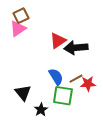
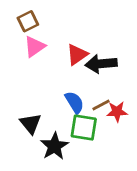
pink triangle: (18, 29) -> (35, 46), moved
black star: (41, 110) -> (54, 146), size x1.5

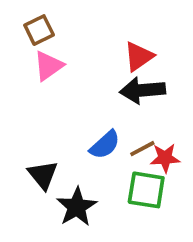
red triangle: (77, 54) -> (139, 56), moved
blue semicircle: (74, 102) -> (105, 145), turned 80
green square: (84, 128) -> (146, 190), moved

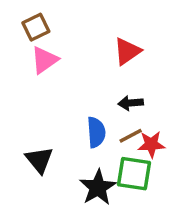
black arrow: (142, 90) -> (131, 103), moved, size x0.6
blue semicircle: (105, 145) -> (96, 132), turned -52
black star: (77, 207) -> (98, 187), moved

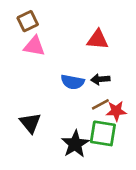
red triangle: (127, 51) -> (98, 40), turned 40
pink triangle: (44, 60) -> (34, 46), turned 45
blue semicircle: (96, 132) -> (73, 82), moved, turned 105

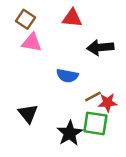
brown square: (28, 21) -> (26, 19), turned -30
red triangle: (98, 40) -> (72, 18), moved
black arrow: (100, 79) -> (100, 47), moved, size x1.5

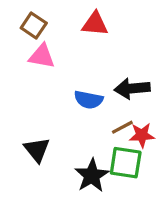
black arrow: (100, 47) -> (132, 88), moved

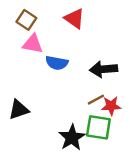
red triangle: (95, 24) -> (74, 19), turned 30
blue semicircle: (89, 100) -> (57, 63), moved
black triangle: (37, 150) -> (19, 110), moved, turned 50

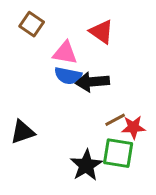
red triangle: (74, 19) -> (101, 32), moved
pink triangle: (33, 44) -> (65, 53), moved
black arrow: (104, 69) -> (92, 82), moved

